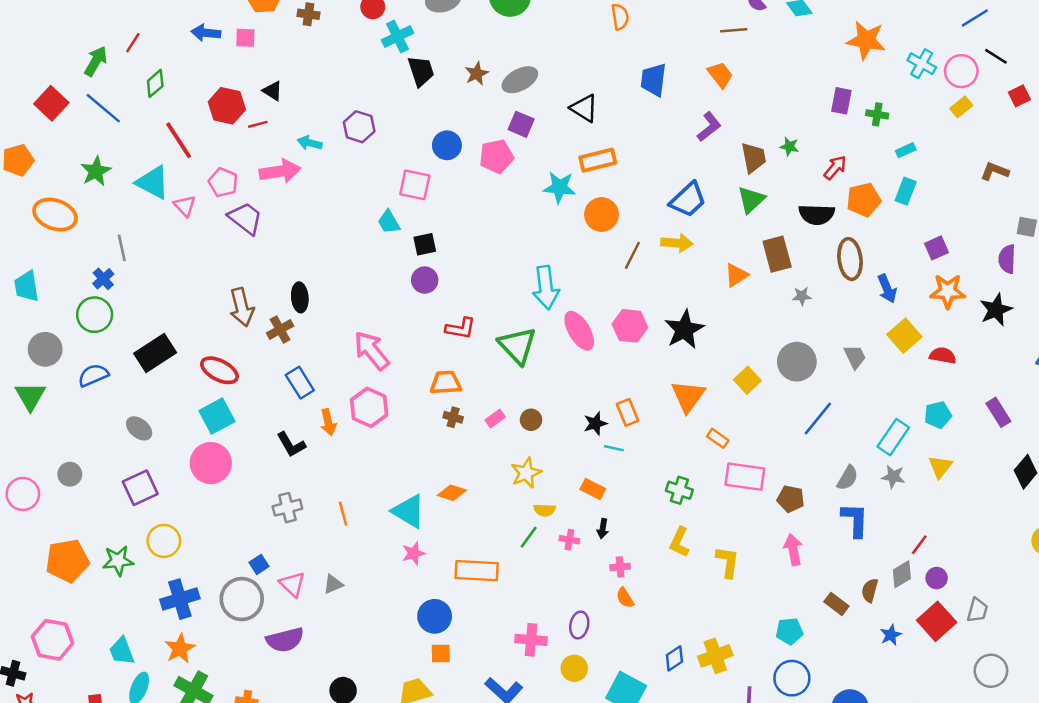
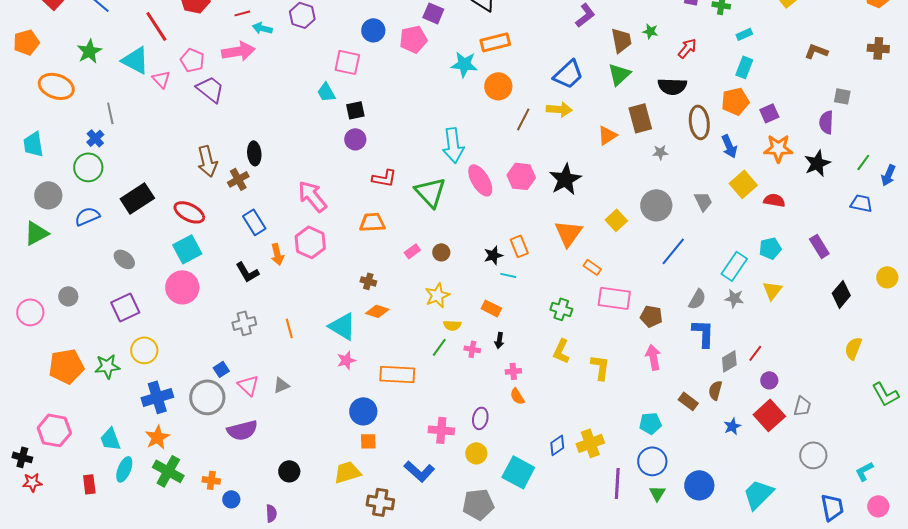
red line: (258, 124) -> (242, 13), moved
orange pentagon: (864, 200) -> (735, 101), moved
green triangle: (30, 396) -> (36, 233), turned 32
brown cross: (453, 417) -> (368, 281), moved
gray diamond: (902, 574) -> (729, 361), moved

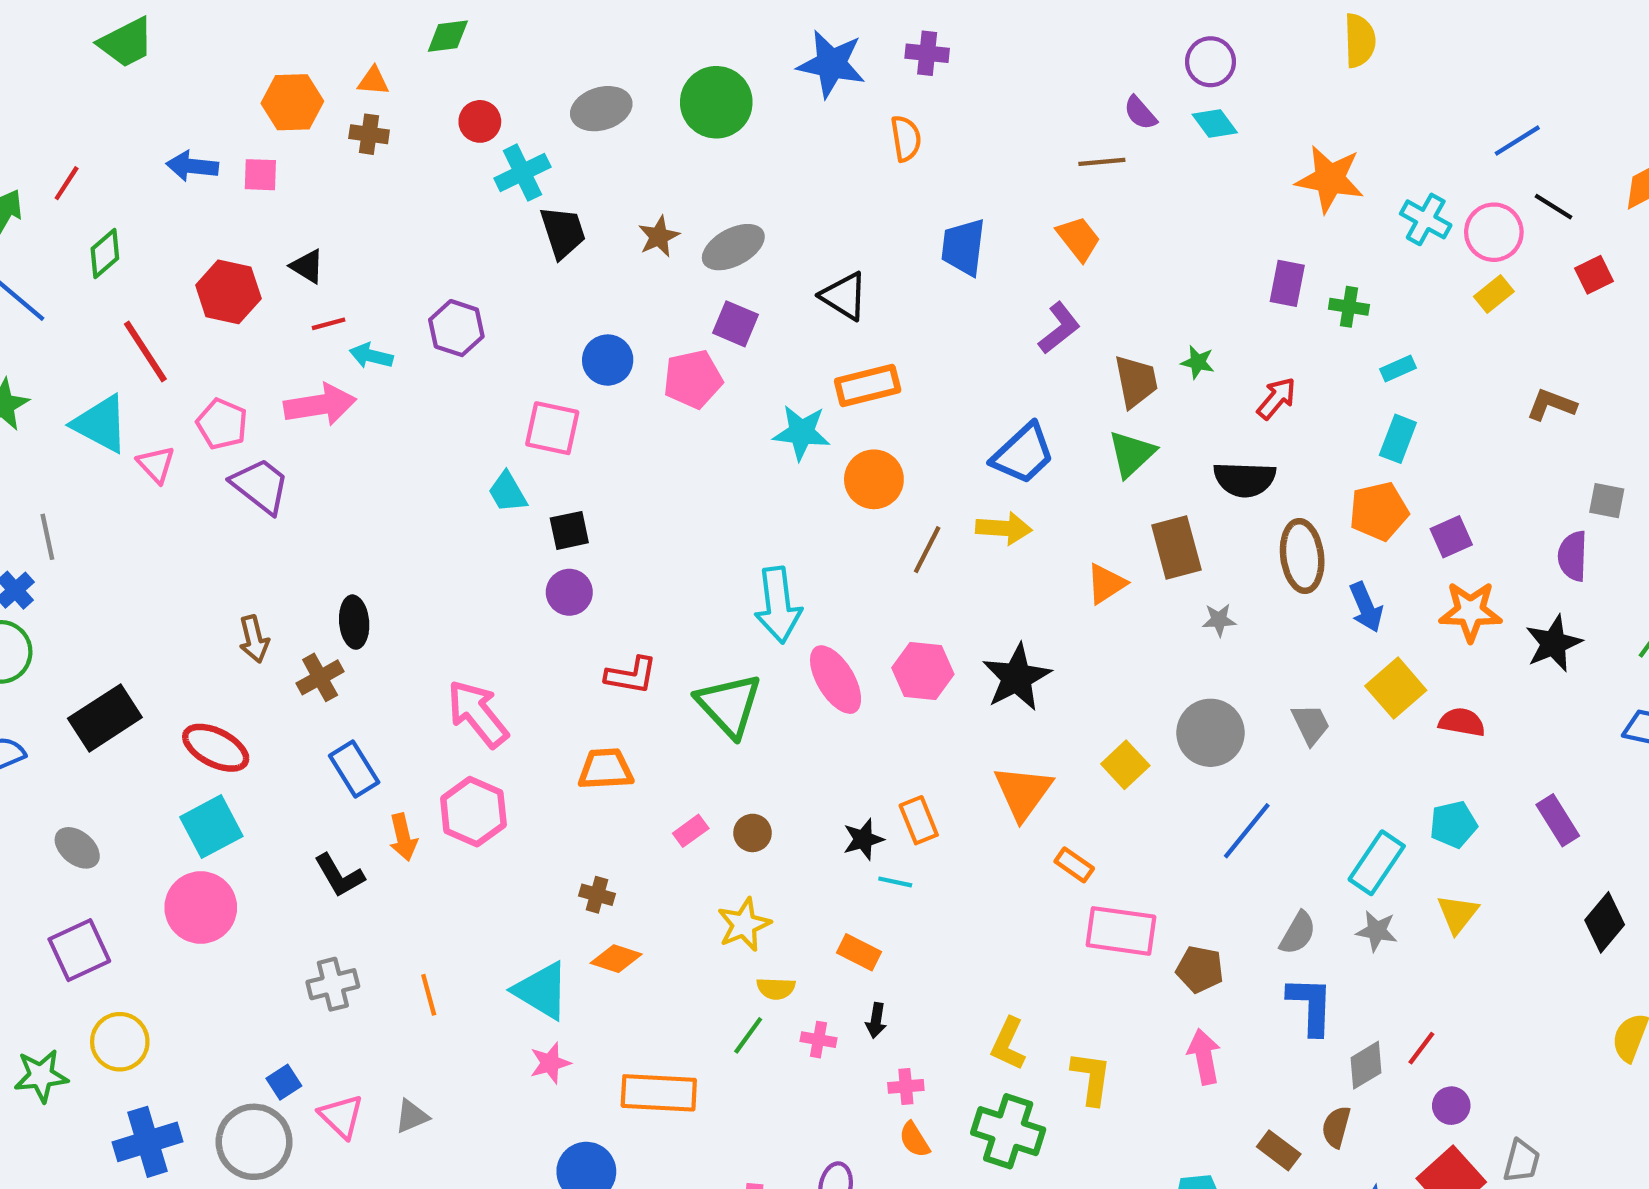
brown arrow: (207, 161) -> (254, 639), size x0.7
green cross: (561, 309) -> (1008, 1131), moved, size x1.5

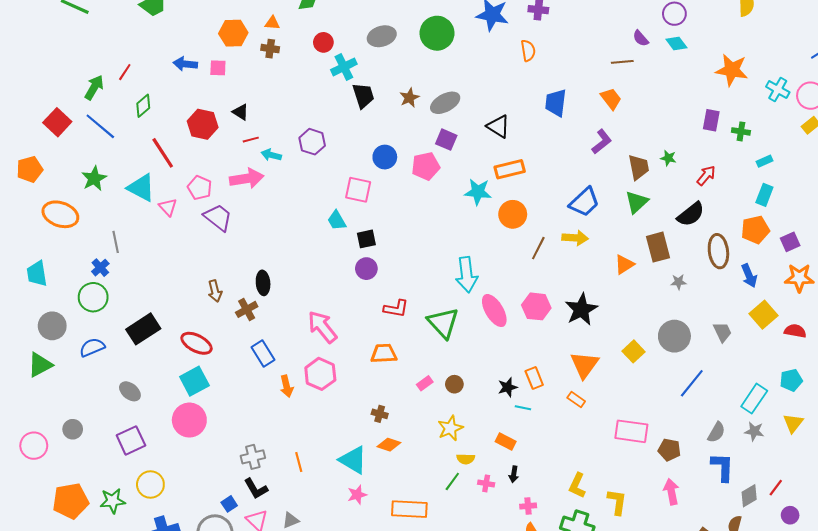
black semicircle: (1245, 479) -> (691, 214), turned -40
orange rectangle: (1074, 865) -> (576, 400), moved
black L-shape: (339, 876) -> (256, 489), moved

